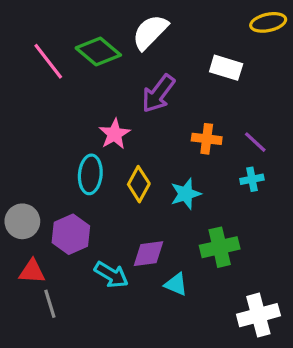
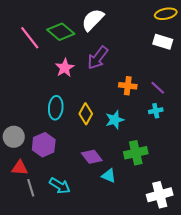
white rectangle: (226, 68) -> (163, 42), moved
pink star: (115, 134) -> (65, 68), moved
purple diamond: (148, 254) -> (92, 157), turned 60
cyan arrow: (111, 275) -> (60, 186), moved

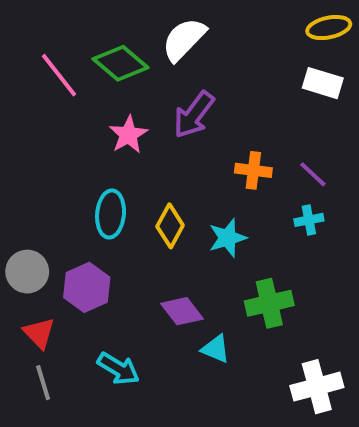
red triangle: (20, 168) -> (39, 333), turned 42
gray line: (31, 188) -> (43, 383), moved

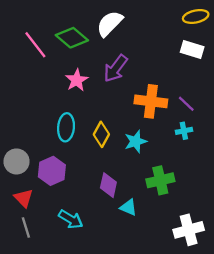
orange cross: (253, 170) -> (151, 101), size x1.5
purple diamond: (182, 311) -> (108, 185), turned 50

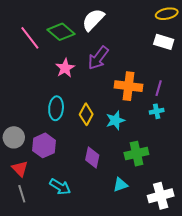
purple line: (186, 104) -> (159, 88), turned 63
cyan triangle: (128, 207) -> (120, 185), moved, turned -42

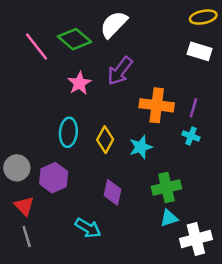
cyan cross: (157, 111) -> (191, 136), turned 32
cyan triangle: (120, 185) -> (169, 218), moved
cyan arrow: (60, 187) -> (88, 228), moved

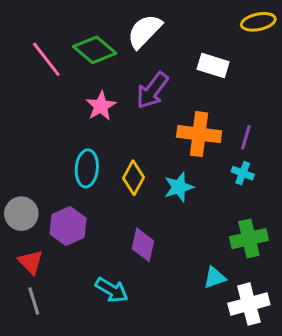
white rectangle: (200, 51) -> (213, 65), moved
green cross: (166, 187) -> (249, 239), moved

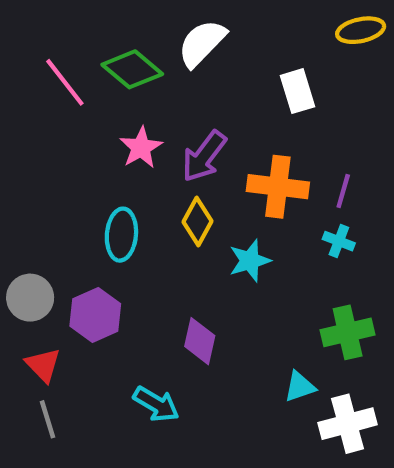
white rectangle: (213, 65) -> (298, 91), turned 56
purple arrow: (152, 90) -> (204, 156), moved
yellow diamond: (134, 178) -> (198, 221), moved

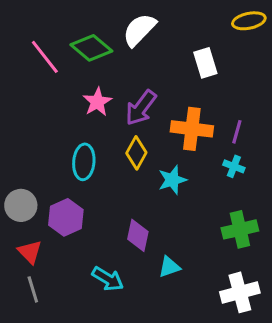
cyan triangle: (300, 387) -> (169, 267), moved

